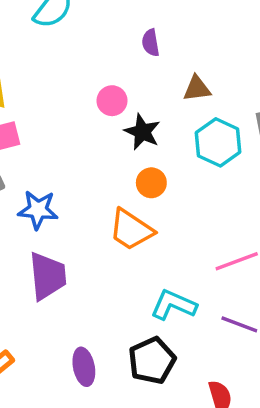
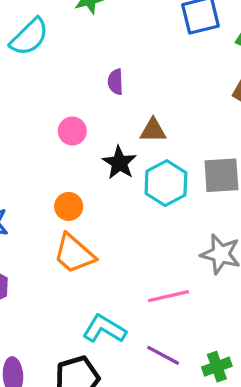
black star: (142, 132) -> (119, 163), moved
orange circle: (151, 183) -> (69, 206), moved

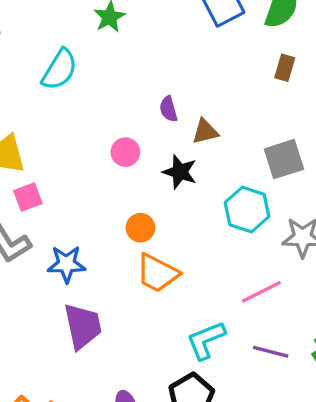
purple semicircle: (115, 82) -> (168, 109), moved
cyan hexagon: (166, 183) -> (247, 210), moved
cyan L-shape: (104, 329) -> (206, 340), turned -39

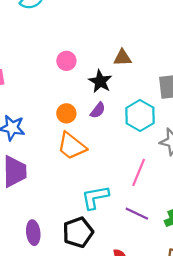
purple semicircle: (168, 109) -> (98, 110), moved, turned -138
pink line: (261, 292) -> (139, 172), turned -52

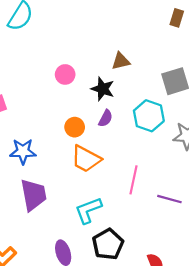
pink line: (139, 172) -> (134, 180), moved
cyan L-shape: (95, 197) -> (88, 210), moved
purple line: (137, 214) -> (169, 199), moved

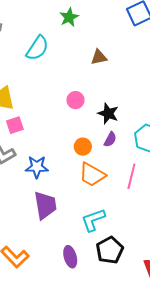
brown triangle: (121, 61) -> (99, 57), moved
pink line: (134, 180) -> (131, 176), moved

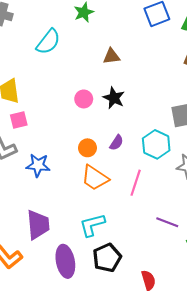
black star: (108, 113) -> (114, 98), moved
purple trapezoid: (45, 205) -> (38, 225), moved
purple ellipse: (70, 257) -> (65, 261), size x1.4

